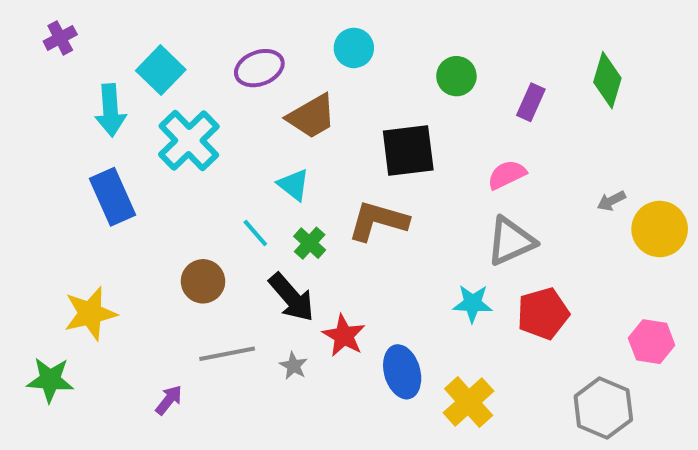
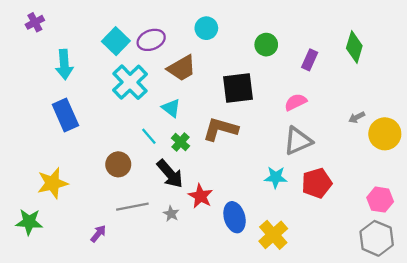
cyan square: (161, 70) -> (116, 41), moved
cyan cross: (189, 140) -> (130, 82), moved
gray hexagon: (603, 408) -> (377, 238), moved

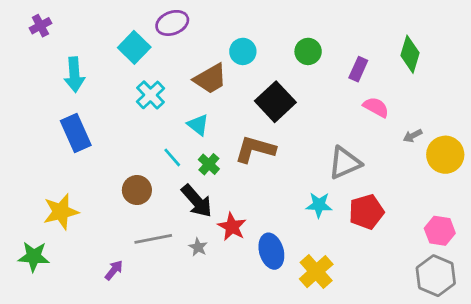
cyan circle: (206, 28) -> (243, 51), moved
purple ellipse: (151, 40) -> (172, 23), moved
cyan cross: (130, 82) -> (150, 95), size x0.7
black square: (238, 88) -> (275, 102), turned -36
pink semicircle: (296, 102) -> (376, 107), moved, turned 55

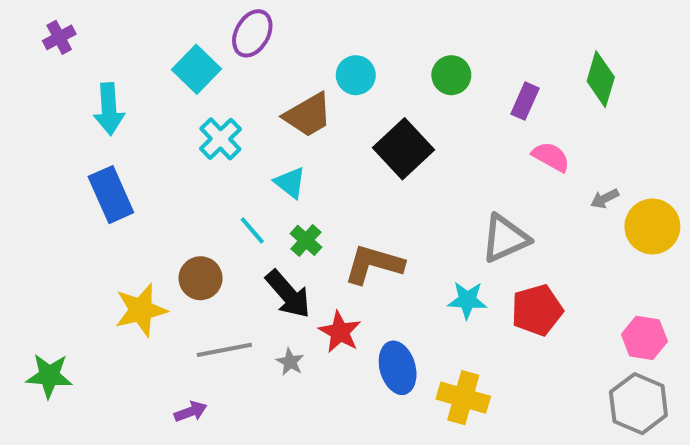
purple ellipse: (172, 23) -> (252, 33), turned -40
brown L-shape: (255, 149) -> (374, 264), moved
yellow star: (61, 212) -> (141, 310), moved
purple arrow: (114, 270) -> (191, 412), moved, turned 30
yellow cross: (316, 272) -> (463, 398), turned -32

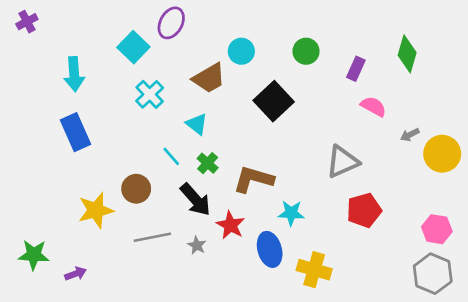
purple cross: (59, 37) -> (27, 22), moved
cyan star: (467, 300) -> (291, 213), moved
purple arrow: (191, 412) -> (75, 274), moved

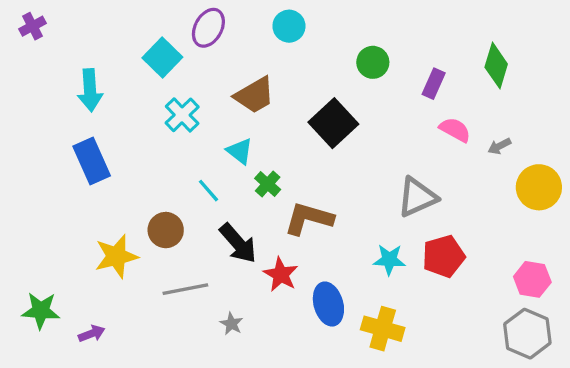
cyan circle: (241, 51) -> (289, 26), moved
gray arrow: (410, 135) -> (499, 146), moved
green cross: (208, 163) -> (268, 184), moved
cyan star: (291, 213) -> (389, 260), moved
gray star: (197, 245) -> (231, 324), moved

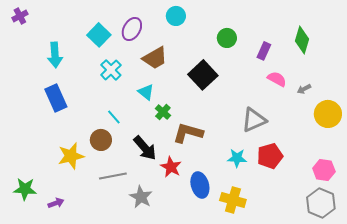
purple ellipse: (208, 28) -> (132, 29), moved
cyan line: (208, 191) -> (114, 117), moved
gray star: (231, 324) -> (141, 197), size x1.6

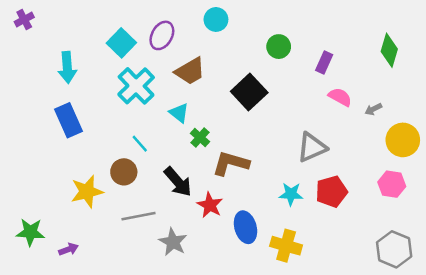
green diamond: (302, 40) -> (389, 50), moved
cyan cross: (111, 70) -> (136, 86), size x1.4
pink hexagon: (324, 170) -> (392, 184), moved

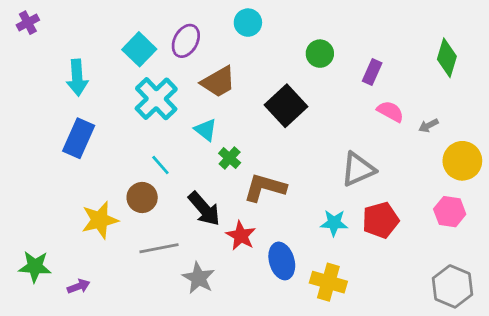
blue rectangle: (68, 120) -> (79, 138), turned 48

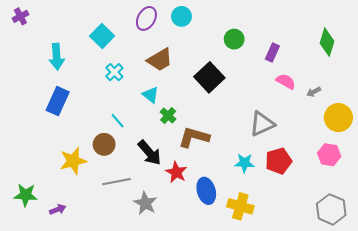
purple ellipse: (186, 41) -> (146, 18), moved
cyan cross: (156, 99) -> (114, 72), size x0.6

